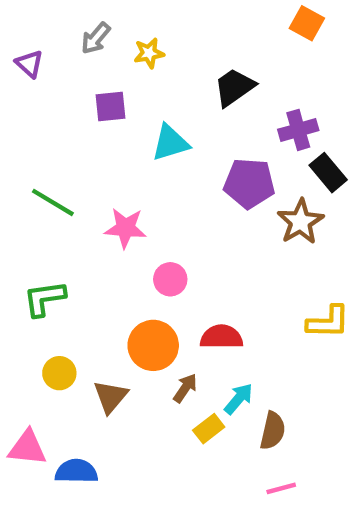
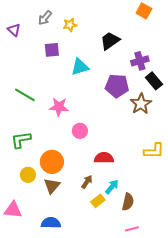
orange circle: (153, 345) -> (52, 162), moved
blue semicircle: (76, 471) -> (51, 223), moved

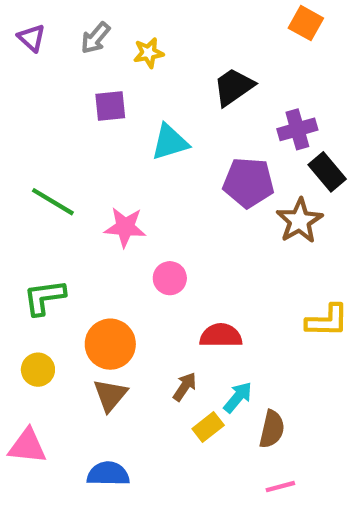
purple triangle: (14, 30) -> (32, 38), moved
yellow circle: (28, 175) -> (38, 370), moved

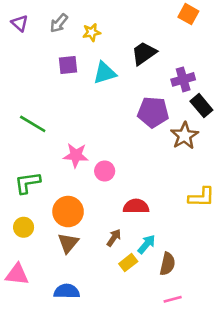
cyan triangle: (170, 142) -> (105, 73), moved
pink star: (125, 227) -> (76, 155), moved

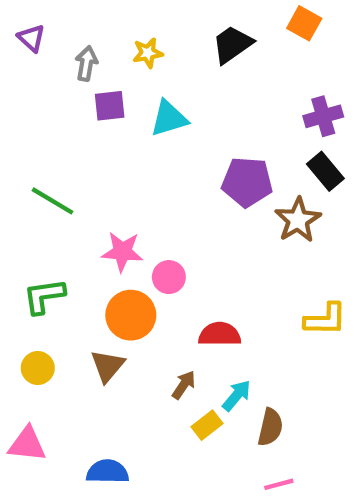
gray arrow: (59, 23) -> (86, 63), moved, turned 150
black trapezoid: (144, 53) -> (232, 44), moved
purple cross: (183, 79) -> (323, 116), moved
orange circle: (68, 212) -> (131, 315), moved
brown triangle: (68, 243) -> (108, 366), moved

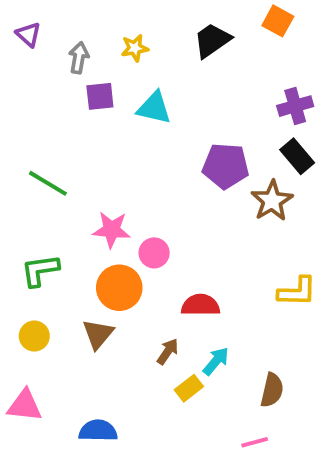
cyan triangle: (169, 118) -> (154, 108), turned 30
brown semicircle: (270, 427) -> (272, 390), moved

